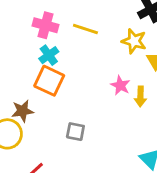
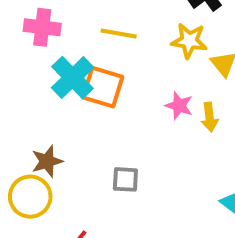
pink cross: (46, 25) -> (42, 27), moved
cyan cross: (49, 55) -> (73, 78), size x1.5
orange square: (49, 81) -> (103, 87), moved

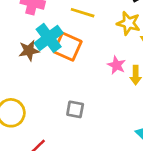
brown star: (47, 161) -> (29, 51), moved

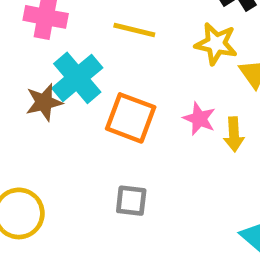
orange square: (68, 47) -> (131, 118), moved

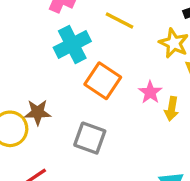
brown star: (44, 102) -> (38, 112), moved
gray square: (131, 201) -> (90, 138), size x1.4

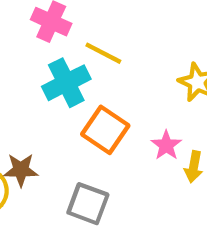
yellow line: (119, 21) -> (103, 53), moved

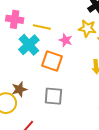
pink star: (166, 145) -> (66, 40), moved

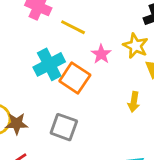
cyan cross: (29, 45) -> (49, 64), moved
brown star: (19, 89) -> (17, 124), moved

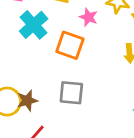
cyan cross: (49, 64) -> (34, 25), moved

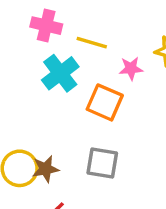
pink star: (88, 17) -> (131, 68), turned -30

